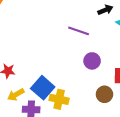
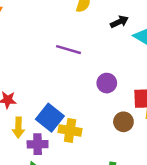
purple line: (79, 31) -> (69, 50), moved
yellow arrow: (16, 95) -> (18, 127), turned -56

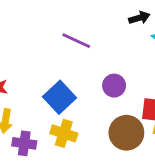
blue square: (50, 118) -> (59, 97), moved
brown circle: (123, 122) -> (126, 133), size x1.5

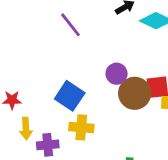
purple line: (76, 41) -> (70, 25), moved, turned 40
brown circle: (126, 133) -> (135, 93), moved

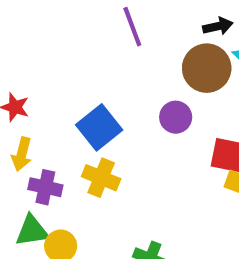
brown circle: (135, 93) -> (207, 68), moved

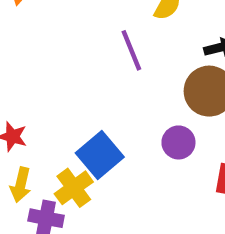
yellow cross: (101, 178) -> (74, 188), moved, turned 33

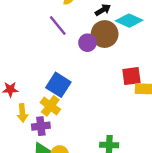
purple circle: (178, 142) -> (87, 43), moved

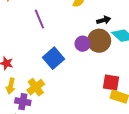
purple line: (58, 26) -> (39, 19), moved
blue square: (58, 85) -> (54, 58), moved

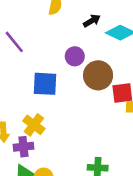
brown circle: (99, 41) -> (98, 75), moved
blue square: (54, 58) -> (45, 84), turned -30

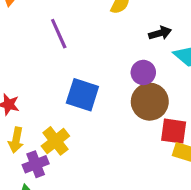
purple circle: (75, 56) -> (143, 72), moved
purple cross: (23, 147) -> (36, 164), turned -30

